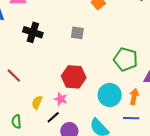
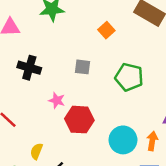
green pentagon: (126, 59) -> (129, 77), moved
pink star: (61, 99) -> (57, 100), moved

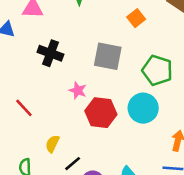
gray square: (82, 67) -> (108, 56), size x1.6
cyan circle: (123, 140) -> (143, 108), moved

